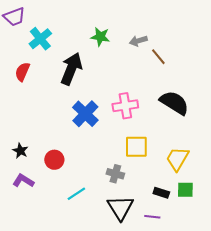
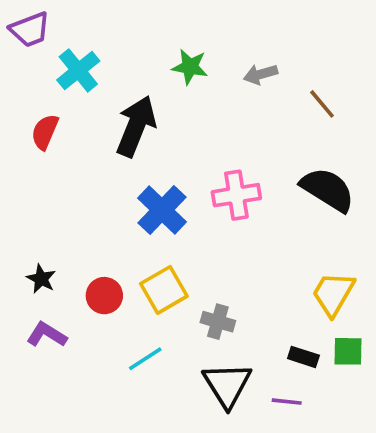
brown line: (158, 57) -> (322, 104), moved
yellow square: (136, 147) -> (164, 290), moved, turned -30

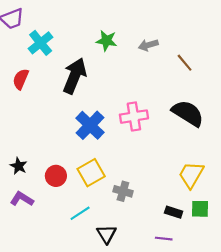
black triangle: (227, 385) -> (106, 234), moved, size x0.7

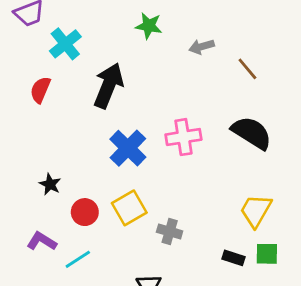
green star: (106, 41) -> (149, 26), moved
black star: (19, 166) -> (50, 184), moved
cyan line: (80, 213) -> (78, 259), moved

